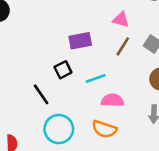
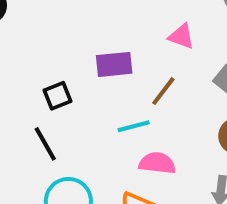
brown line: (123, 46) -> (163, 91), moved
black square: (63, 70) -> (57, 96), moved

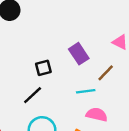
purple rectangle: (114, 64) -> (79, 54), turned 55
black line: (45, 144) -> (33, 95), turned 70

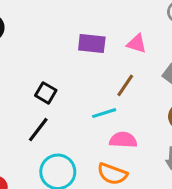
purple rectangle: (79, 54) -> (92, 43), moved, turned -40
black square: (43, 68) -> (46, 93), turned -35

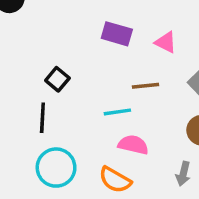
brown line: (125, 85) -> (146, 86), turned 40
black line: (38, 130) -> (42, 118), turned -44

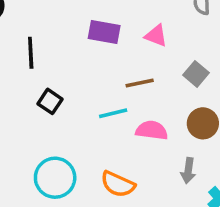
black square: (57, 79) -> (50, 101), moved
black line: (42, 118) -> (31, 53), moved
pink semicircle: (133, 145) -> (152, 130), moved

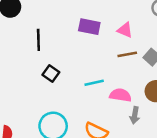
brown line: (140, 83) -> (127, 54), moved
gray arrow: (188, 171) -> (135, 115), moved

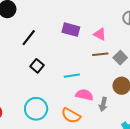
black line: (38, 40) -> (29, 38), turned 36
pink semicircle: (120, 95) -> (84, 95), moved

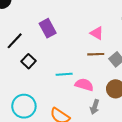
purple rectangle: (71, 30) -> (48, 28), moved, turned 42
black line: (29, 38) -> (15, 41), moved
pink semicircle: (84, 95) -> (84, 85), moved

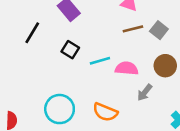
black square: (28, 61) -> (70, 50), moved
gray arrow: (95, 107) -> (145, 92), turned 32

